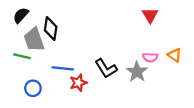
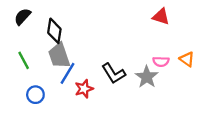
red triangle: (150, 15) -> (161, 17), turned -42
gray trapezoid: (34, 40) -> (59, 56), moved
green line: (22, 56) -> (24, 60), turned 49
blue line: (63, 68) -> (67, 73), turned -65

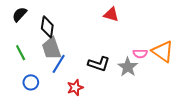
red triangle: (161, 17) -> (111, 14), moved
orange triangle: (187, 59) -> (163, 52), size x1.6
black L-shape: (114, 73) -> (99, 64), turned -40
red star: (84, 89) -> (75, 88), moved

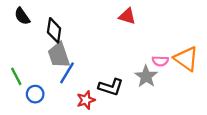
black semicircle: (20, 14) -> (22, 16), turned -77
green line: (21, 53) -> (16, 76), moved
black L-shape: (99, 64) -> (111, 87), moved

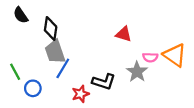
red triangle: (127, 16) -> (124, 34), moved

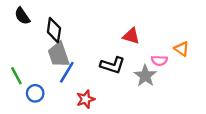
orange triangle: (175, 55) -> (182, 49), moved, size x0.6
black L-shape: (104, 82) -> (112, 65), moved

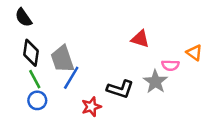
black diamond: (54, 30) -> (31, 53), moved
black L-shape: (112, 65) -> (120, 89), moved
green line: (16, 76) -> (35, 79), moved

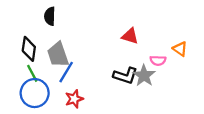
black semicircle: (23, 18) -> (50, 16), moved, turned 36
black L-shape: (120, 89) -> (125, 76), moved
blue circle: (37, 100) -> (35, 93), size x1.6
red star: (91, 107) -> (74, 99), moved

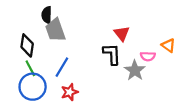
red triangle: (130, 36) -> (122, 33), turned 35
gray trapezoid: (58, 55) -> (55, 30), moved
black L-shape: (125, 76) -> (112, 54), moved, turned -110

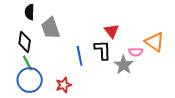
black semicircle: (47, 15) -> (30, 12), moved
orange triangle: (168, 45) -> (155, 42), size x1.5
blue line: (62, 67) -> (80, 56), moved, turned -42

